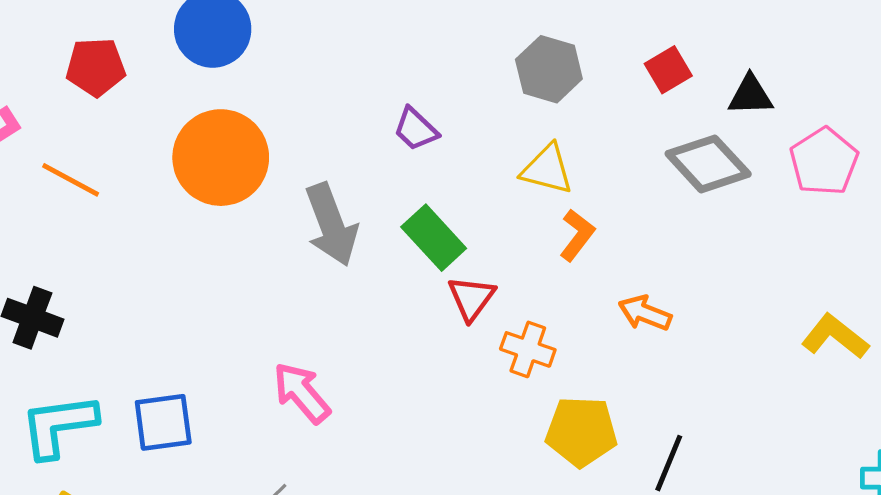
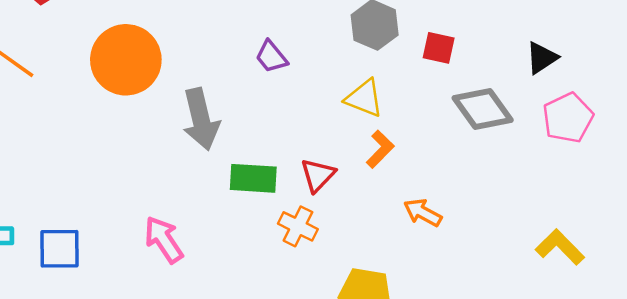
red square: (668, 70) -> (439, 48), moved, turned 36
black triangle: (750, 95) -> (542, 58), moved, turned -39
green rectangle: (434, 238) -> (253, 178), moved, turned -51
red triangle: (471, 298) -> (318, 175), moved
orange cross: (528, 349) -> (298, 226), moved

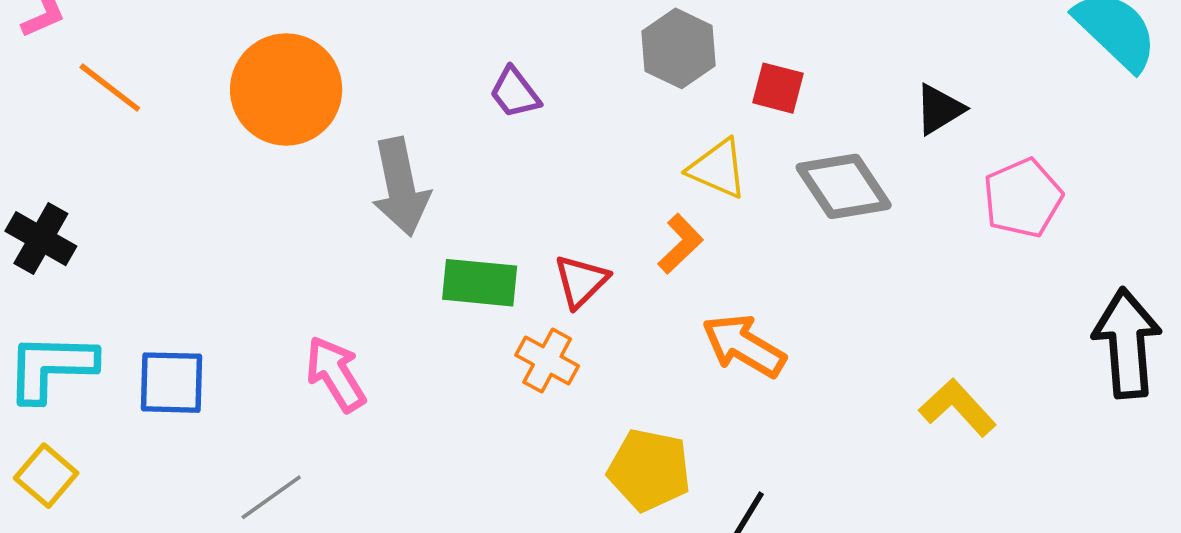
yellow triangle: (364, 98) -> (718, 169), moved
pink pentagon: (568, 118) -> (1023, 198), moved
orange arrow: (423, 213) -> (744, 346), size x1.4

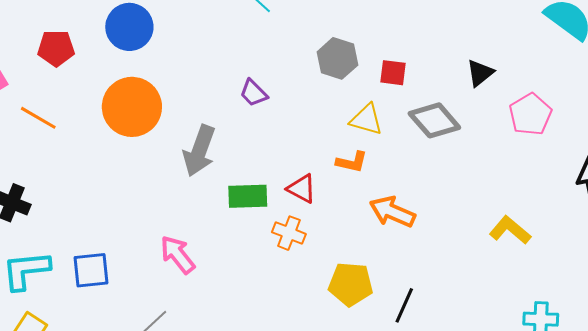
gray arrow: (401, 187) -> (199, 151), turned 39
orange L-shape: (680, 244) -> (352, 162), turned 64
red triangle: (581, 281) -> (302, 189), turned -40

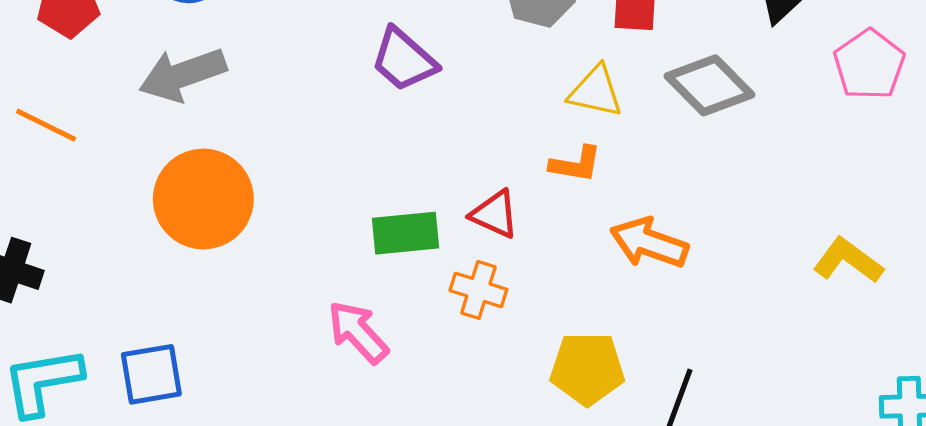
purple trapezoid: (254, 93) -> (404, 60), size x1.4
orange circle: (132, 107) -> (203, 199), moved
gray arrow: (199, 151) -> (183, 75), moved, turned 54
pink arrow: (178, 255) -> (358, 332), moved

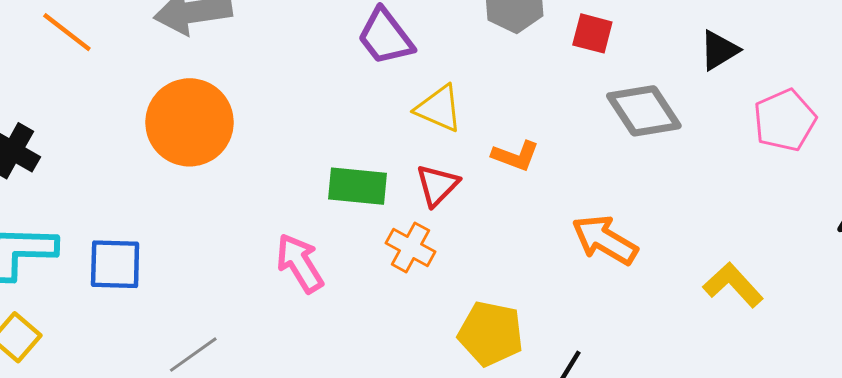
yellow triangle: (595, 91) -> (439, 108), moved
red triangle: (495, 214) -> (437, 185), turned 39
orange arrow: (649, 243) -> (605, 240), moved

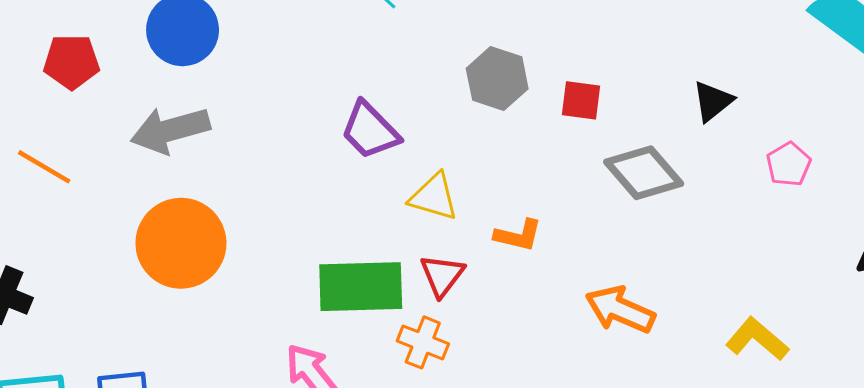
pink pentagon: (785, 120) -> (789, 164), size x0.7
green rectangle: (357, 186) -> (361, 287), size x1.4

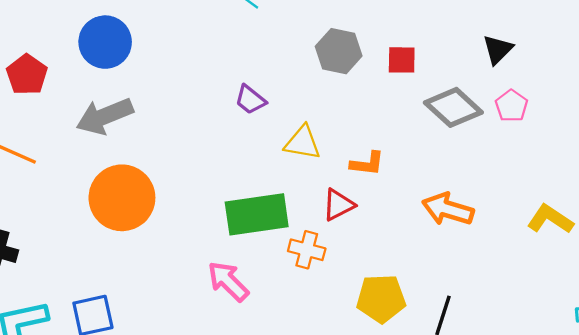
red pentagon: (71, 62) -> (27, 75), turned -30
purple trapezoid: (370, 131) -> (250, 100), size x0.7
pink pentagon: (789, 164) -> (511, 106), moved
red triangle: (442, 275) -> (338, 205), moved, turned 32

